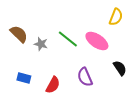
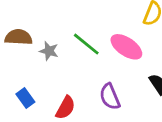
brown semicircle: (19, 34) -> (18, 37), turned -42
blue rectangle: (24, 78) -> (25, 98), turned 40

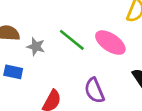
blue rectangle: (25, 98) -> (13, 72), moved, turned -42

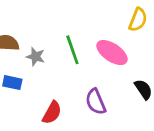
green line: (72, 40) -> (72, 50), turned 32

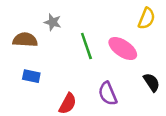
gray star: (36, 57) -> (53, 22), moved

